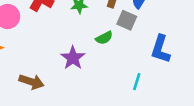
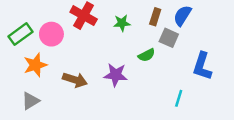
purple star: (73, 58) -> (116, 75), turned -30
brown arrow: (31, 82) -> (75, 80), moved

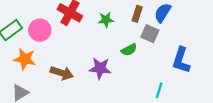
orange star: (35, 65) -> (25, 59), turned 30

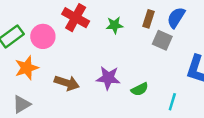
green semicircle: (129, 50) -> (140, 89), moved
orange star: (25, 59) -> (27, 68), turned -30

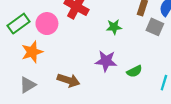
green star: (115, 25) -> (114, 27), moved
brown arrow: (67, 83) -> (69, 80), moved

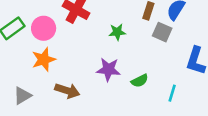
orange star: (32, 52) -> (44, 59), moved

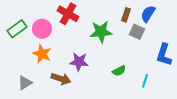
green star: (117, 32) -> (101, 32), size x1.6
orange star: (44, 59) -> (42, 54), turned -30
purple star: (108, 69) -> (79, 62), moved

